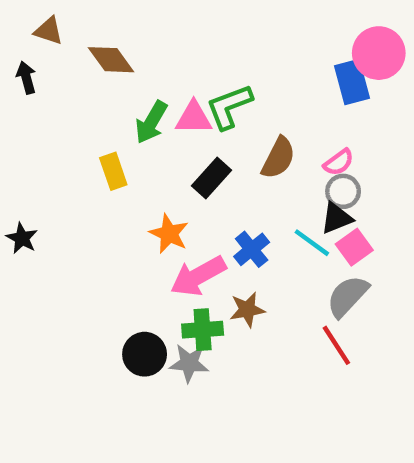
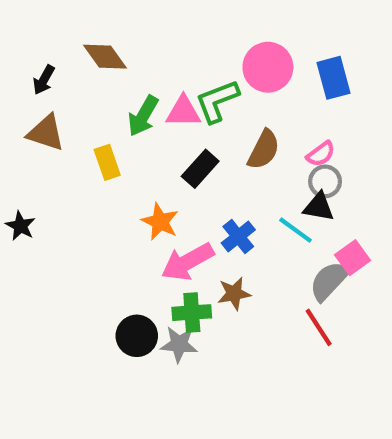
brown triangle: (49, 31) -> (46, 133), moved, size x1.4
pink circle: (379, 53) -> (268, 67), moved
black arrow: (26, 78) -> (44, 80), moved, turned -136
black triangle: (336, 218) -> (319, 207), turned 32
pink square: (354, 247) -> (353, 258), moved

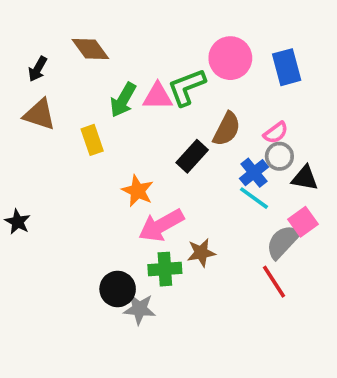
black rectangle: (200, 169) -> (192, 156), moved
black triangle: (319, 207) -> (305, 178), moved
black star: (20, 226) -> (18, 222), moved
blue cross: (238, 236) -> (254, 173), moved
gray star: (179, 344) -> (139, 309), moved

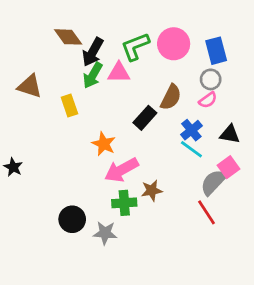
black arrow: (38, 69) -> (93, 52), moved, size x1.5
green L-shape: (187, 87) -> (135, 47), moved
gray circle: (279, 156) -> (211, 79), moved
black circle: (118, 289) -> (72, 219), moved

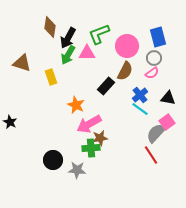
brown diamond: (68, 37) -> (50, 27), turned 45
pink circle: (174, 44) -> (127, 46), moved
brown star: (152, 190) -> (100, 138), moved

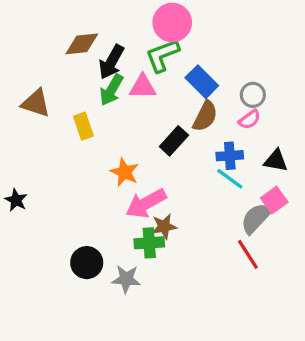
brown diamond: (50, 27) -> (82, 44), turned 75
blue rectangle: (158, 37) -> (202, 82), moved, turned -30
pink circle: (127, 46) -> (172, 22), moved
blue cross: (140, 95) -> (230, 156), turned 35

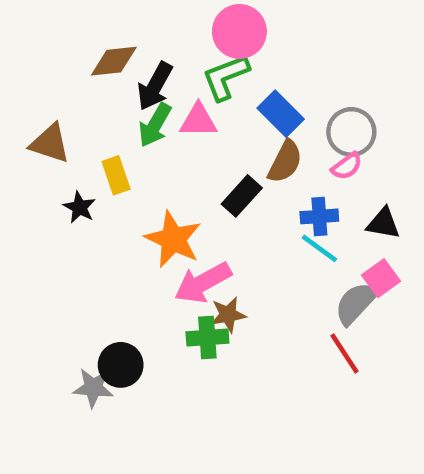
gray circle: (253, 95) -> (351, 132), size x1.4
orange star: (125, 172) -> (173, 239), size x1.4
black star: (16, 200) -> (80, 207), moved
gray star: (126, 279) -> (93, 388), moved

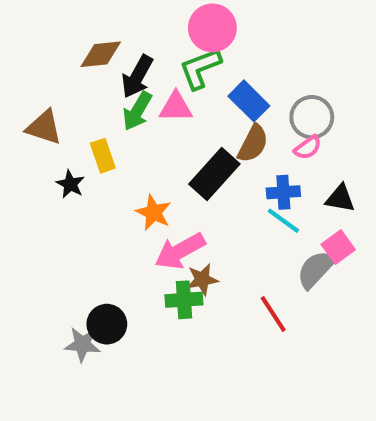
black rectangle: (242, 196) -> (214, 174), size x1.4
orange star: (173, 239) -> (154, 213), size x0.7
red line: (344, 353) -> (273, 314), moved

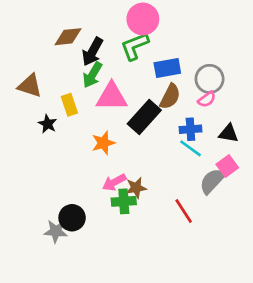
blue rectangle: (249, 101) -> (167, 68), turned -55
pink triangle: (176, 107) -> (112, 97), moved, size x1.4
orange star: (154, 213) -> (103, 143), turned 30
pink arrow: (180, 251) -> (114, 182), moved, size x0.7

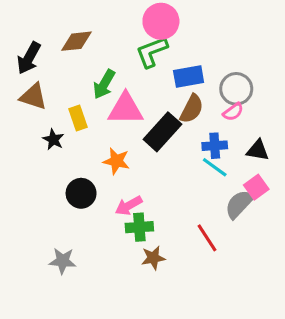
black arrow: (92, 52) -> (29, 58), moved
orange star: (103, 143) -> (116, 161), turned 30
brown star: (136, 188) -> (153, 258), moved
black circle: (72, 218) -> (81, 193), moved

